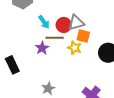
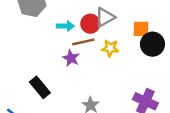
cyan arrow: (44, 22) -> (65, 26), turned -40
orange square: (83, 36) -> (141, 29), moved

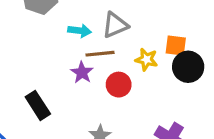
gray triangle: (105, 17) -> (115, 25), moved
red circle: (90, 24) -> (119, 85), moved
yellow star: (110, 48) -> (146, 59), moved

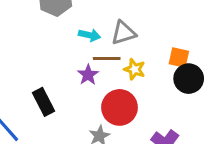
yellow star: (146, 59) -> (135, 69), moved
red circle: (119, 85) -> (120, 107), moved, size x1.5

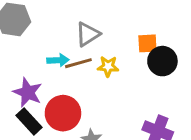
cyan arrow: (89, 35) -> (58, 60), moved
purple star: (88, 75) -> (28, 92), moved, size x1.4
red circle: (120, 107) -> (63, 113), moved

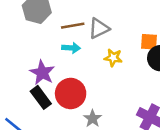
brown line: (78, 63) -> (73, 26), moved

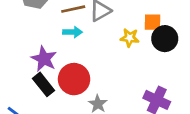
yellow star: (113, 58) -> (130, 38), moved

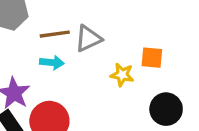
black circle: (165, 39) -> (166, 109), moved

